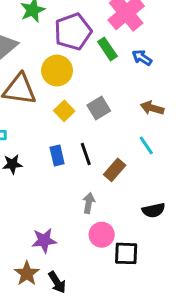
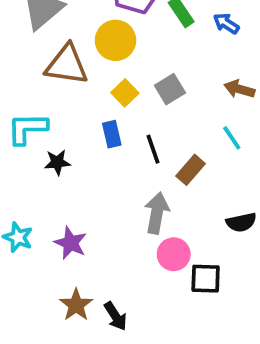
blue rectangle: (57, 156) -> (112, 134), moved
gray arrow: (89, 203) -> (157, 213), size x1.5
purple star: (44, 240) -> (70, 243), moved, turned 30

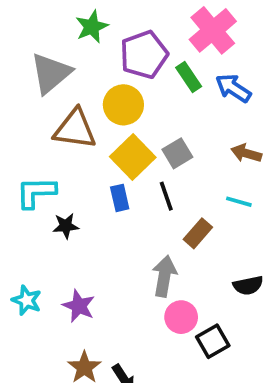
blue arrow: (226, 23) -> (233, 88), size x1.4
yellow square: (125, 93) -> (133, 157), size x1.6
cyan line: (232, 138) -> (239, 202), turned -40
black line: (153, 149) -> (166, 196), moved
black square: (206, 279) -> (213, 341), turned -32

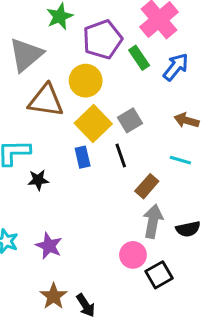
blue arrow: (233, 88) -> (176, 67), turned 96
gray arrow: (164, 276) -> (153, 221), moved

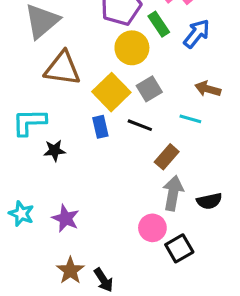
yellow circle: (86, 81) -> (132, 48), moved
black line: (121, 156) -> (140, 125), turned -50
cyan line: (180, 160) -> (190, 119), moved

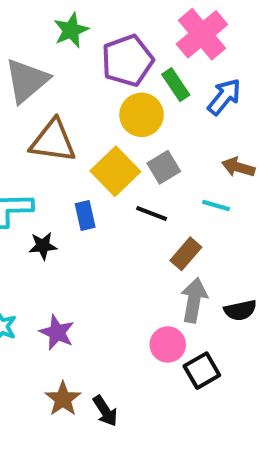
blue rectangle: (100, 127) -> (85, 216), moved

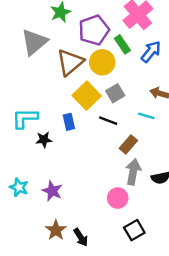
brown triangle: (53, 141) -> (70, 62), moved, turned -48
black square: (202, 371) -> (134, 230), moved

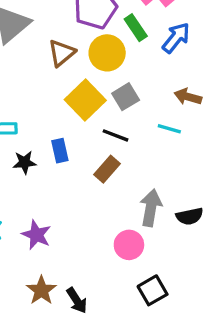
brown triangle: (70, 62) -> (62, 53), size x0.7
blue rectangle: (69, 122) -> (60, 151), moved
brown rectangle: (128, 144) -> (107, 169), moved

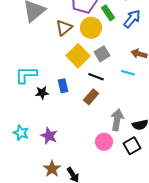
black square: (153, 290) -> (132, 146), moved

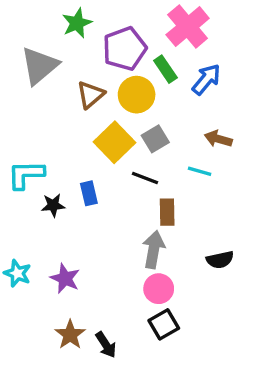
brown rectangle: (91, 97) -> (167, 212), moved, turned -42
gray arrow: (117, 120) -> (154, 250), moved
black square: (132, 146) -> (164, 324), moved

